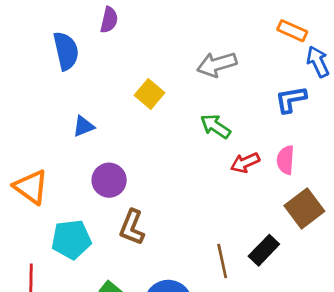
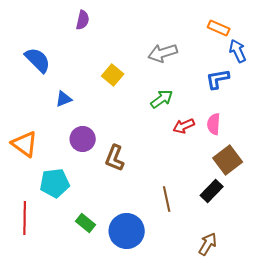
blue semicircle: (66, 51) -> (38, 60), moved, turned -32
green arrow: (215, 126) -> (162, 99), turned 110
brown L-shape: (132, 227) -> (115, 158), moved
black rectangle: (264, 250) -> (212, 191), moved

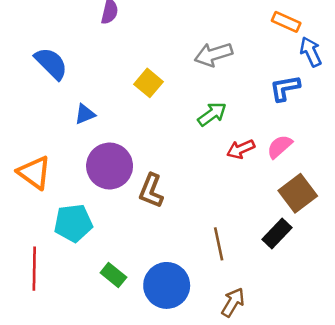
pink semicircle: (214, 124) -> (280, 147), turned 45
purple circle: (83, 139) -> (110, 166), size x1.4
brown arrow: (208, 244) -> (233, 302), moved

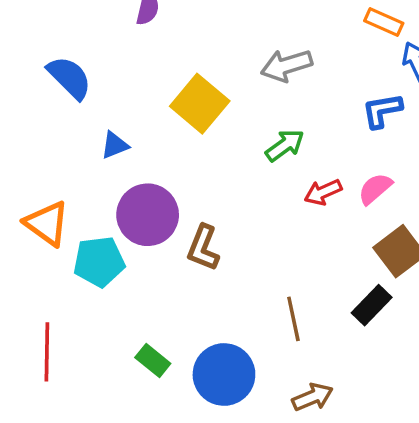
yellow square: (148, 83) -> (200, 104), size x1.5
cyan pentagon: (73, 223) -> (99, 262), moved
brown arrow: (233, 302) -> (313, 397), turned 36

